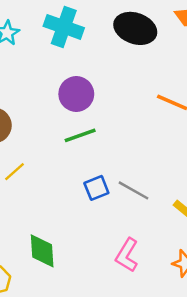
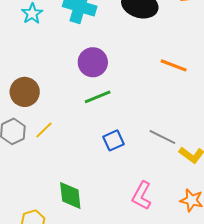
gray line: (134, 190) -> (162, 137), moved

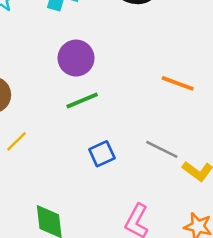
orange line: (174, 65) -> (178, 83), moved

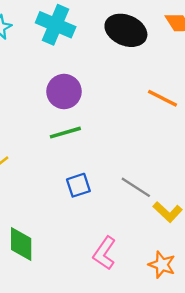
orange line: (178, 83) -> (162, 98), moved

